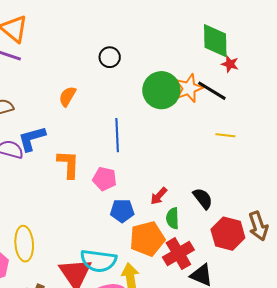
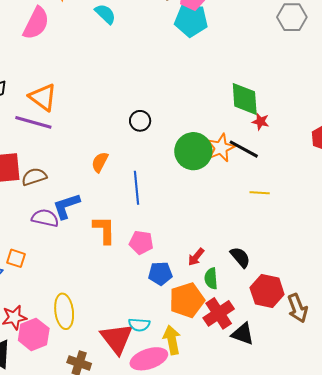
blue line: (117, 135) -> (137, 188), moved
brown arrow: (258, 226) -> (298, 308), moved
cyan semicircle: (98, 261) -> (139, 325), size x0.6

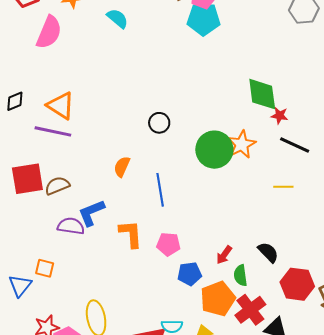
black line: (244, 149) -> (295, 145), moved

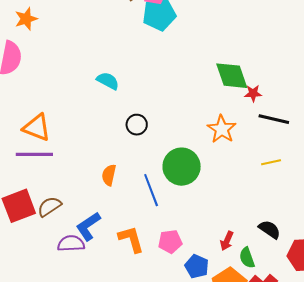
cyan semicircle: (117, 18) -> (108, 81), moved
green circle: (214, 150) -> (182, 167), moved
blue pentagon: (189, 274) -> (197, 266), turned -30

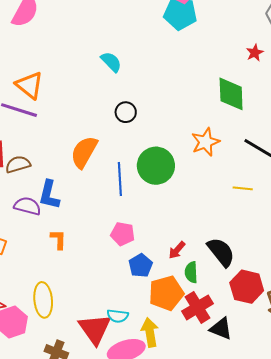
red star: (253, 93) -> (255, 53), moved, turned 30
orange semicircle: (109, 175) -> (84, 152), size x1.6
blue L-shape: (88, 226) -> (49, 195), turned -60
black semicircle: (270, 229) -> (221, 252), size x1.4
orange L-shape: (131, 239) -> (58, 239), moved, size x0.7

